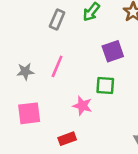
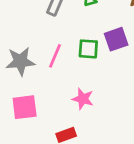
gray star: (25, 71) -> (20, 61), size x1.5
green square: (105, 85) -> (88, 49), moved

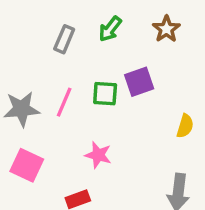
pink square: (25, 107) -> (27, 165), turned 32

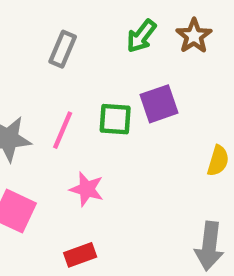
green arrow: (110, 29) -> (141, 36), moved
pink star: (98, 155) -> (87, 189), moved

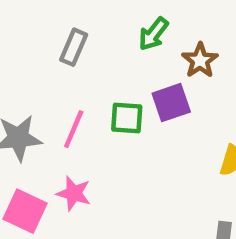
brown star: (194, 36) -> (200, 60), moved
pink star: (87, 189) -> (74, 193), moved

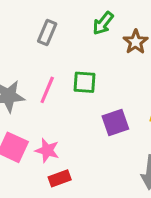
purple square: (171, 103) -> (115, 122), moved
pink star: (74, 193) -> (47, 150), moved

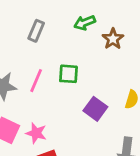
green arrow: (103, 23) -> (85, 23), turned 30
purple square: (115, 122) -> (95, 109), turned -35

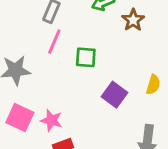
pink line: (36, 81) -> (54, 42), moved

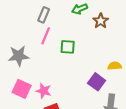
yellow semicircle: (153, 85) -> (115, 66), turned -112
purple square: (115, 95) -> (97, 82), moved

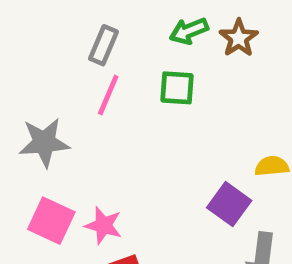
brown star: (101, 21) -> (239, 38), moved
green square: (68, 47) -> (177, 88), moved

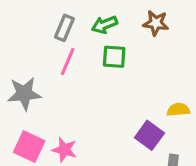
green arrow: (189, 31) -> (105, 25), moved
brown star: (239, 38) -> (156, 23), turned -30

